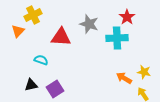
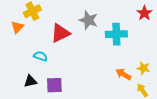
red star: (127, 17) -> (144, 13), moved
red triangle: (61, 37) -> (60, 33), turned -30
purple square: (55, 89) -> (54, 85), turned 30

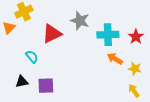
red star: (144, 13) -> (136, 37), moved
cyan semicircle: (40, 56) -> (32, 57), turned 32
orange arrow: (123, 74) -> (115, 59), moved

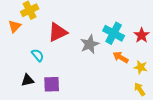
gray star: (80, 21) -> (90, 44), moved, turned 30
cyan cross: (108, 35) -> (114, 33), turned 30

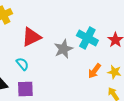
cyan semicircle: (38, 55) -> (22, 64), moved
orange arrow: (121, 57) -> (94, 71), moved, turned -84

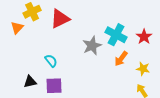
red triangle: (31, 37) -> (60, 19), moved
orange arrow: (94, 71) -> (121, 59), moved

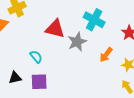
red triangle: (60, 19) -> (55, 29), moved, turned 40
cyan cross: (116, 35) -> (94, 20), moved

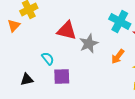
cyan cross: (94, 20) -> (120, 22), moved
purple square: (39, 82) -> (62, 76), moved

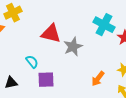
orange arrow: (118, 56) -> (98, 79), moved

